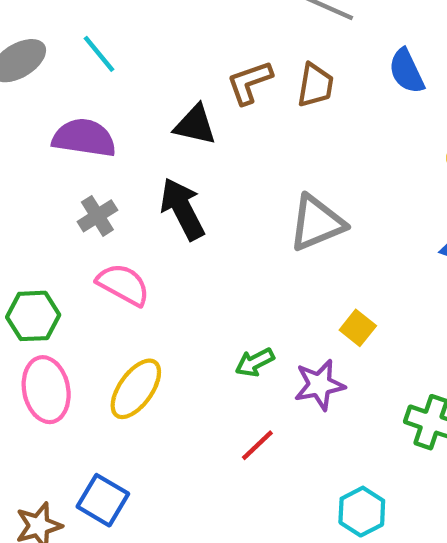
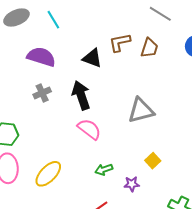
pink semicircle: (123, 284) -> (89, 129), moved
purple star: (320, 385) -> (132, 184), size x0.7

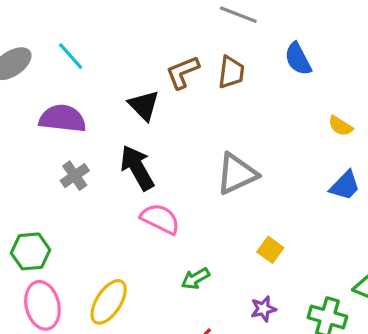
black triangle: (92, 58) -> (144, 105), turned 35
purple star: (132, 184) -> (263, 309), moved

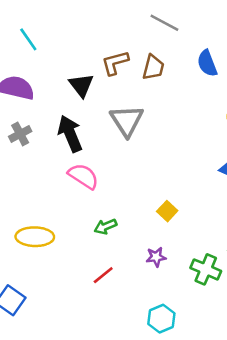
gray triangle: (237, 174) -> (127, 121), moved, turned -45
yellow ellipse: (109, 302) -> (35, 237), turned 51

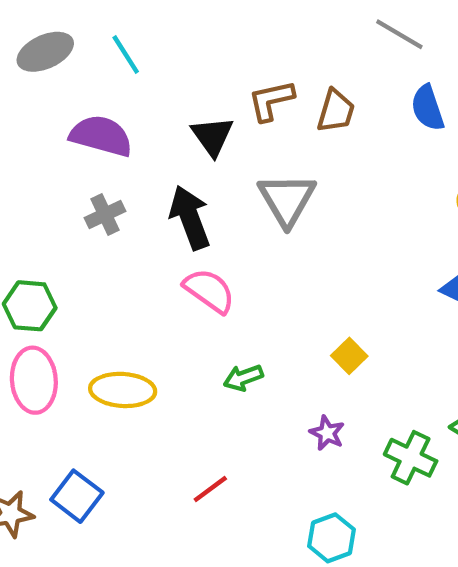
gray line: (164, 23) -> (399, 34), moved
purple star: (156, 257) -> (327, 433), turned 30
red line: (103, 275) -> (210, 489), moved

